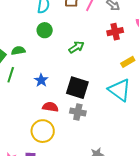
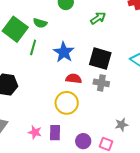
green semicircle: (18, 51) -> (40, 23), turned -152
blue star: (41, 80) -> (64, 52), size x1.5

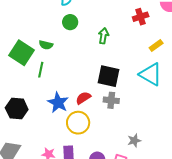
green arrow: (98, 18) -> (103, 36), turned -42
blue star: (64, 52) -> (58, 103), moved
red semicircle: (74, 79) -> (83, 98), turned -35

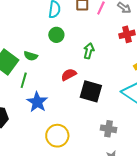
red semicircle: (83, 98) -> (69, 75), moved
gray cross: (111, 100) -> (108, 129), moved
blue star: (58, 103) -> (37, 102), moved

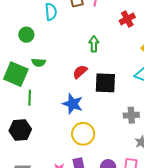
green circle: (56, 35) -> (26, 35), moved
green line: (24, 80) -> (30, 98), moved
blue star: (37, 102) -> (73, 104), moved

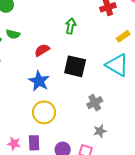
red semicircle: (80, 72) -> (42, 50), moved
gray cross: (131, 115) -> (95, 103), turned -35

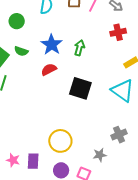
blue star: (39, 81) -> (52, 45), moved
gray cross: (95, 103) -> (119, 135), moved
yellow circle: (44, 112) -> (60, 141), moved

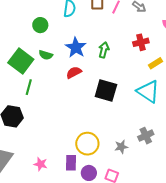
red cross: (118, 32) -> (141, 42), moved
gray star: (100, 155) -> (121, 147), moved
purple rectangle: (33, 161) -> (71, 163), moved

